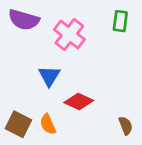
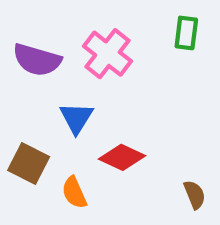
purple semicircle: (24, 20) -> (37, 60), moved
brown square: (18, 124) -> (29, 164), moved

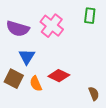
blue triangle: (76, 118) -> (27, 57), moved
orange semicircle: (74, 193) -> (36, 84), moved

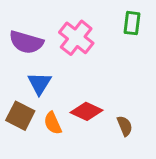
brown semicircle: (94, 94) -> (125, 126), moved

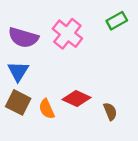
green rectangle: (132, 23) -> (117, 21), turned 54
blue triangle: (39, 83) -> (18, 71), moved

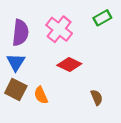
purple semicircle: (23, 38) -> (20, 33), turned -100
red diamond: (76, 99) -> (69, 64), moved

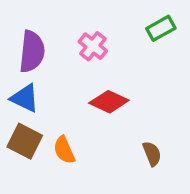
pink cross: (59, 29) -> (93, 46), size x0.7
blue triangle: (16, 62) -> (25, 98), turned -36

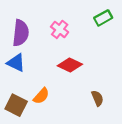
brown square: (25, 141) -> (16, 105), moved
orange semicircle: (64, 150) -> (41, 96), turned -114

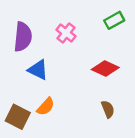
blue triangle: (16, 63) -> (38, 70), moved
red diamond: (70, 65) -> (105, 69), moved

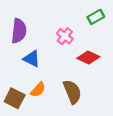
pink cross: (66, 33) -> (65, 36), moved
brown semicircle: (108, 109) -> (72, 92), moved, size x1.6

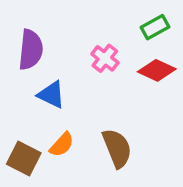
red diamond: (88, 58) -> (157, 70), moved

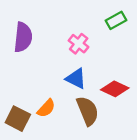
red diamond: (157, 70) -> (115, 89), moved
blue triangle: (51, 95) -> (76, 79), moved

